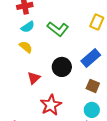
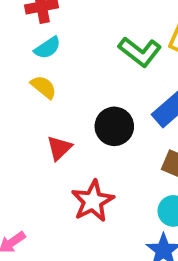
green L-shape: (58, 29) -> (140, 52), moved

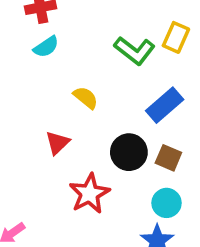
yellow semicircle: (44, 87) -> (86, 98), moved
black circle: (114, 126) -> (129, 152), moved

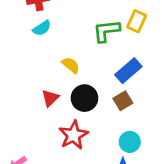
green L-shape: (135, 51) -> (106, 31), turned 136
black circle: (129, 152) -> (84, 98), moved
brown square: (168, 158) -> (123, 101), moved, turned 36

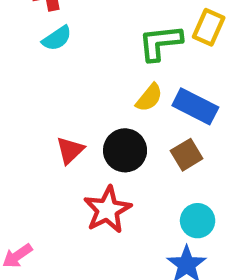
yellow semicircle: (71, 65) -> (149, 98), moved, turned 90
blue rectangle: (128, 71) -> (195, 106), turned 68

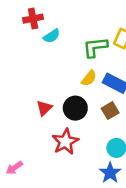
cyan semicircle: (57, 38) -> (52, 36), moved

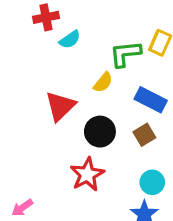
yellow semicircle: (89, 78) -> (103, 82), moved
red triangle: (44, 108) -> (60, 106), moved, size x1.5

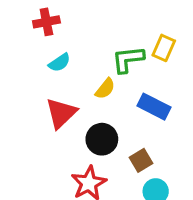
cyan semicircle: (70, 40) -> (59, 63), moved
brown square: (144, 135) -> (141, 160), moved

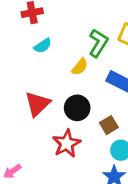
green L-shape: (128, 59) -> (98, 43), turned 128
red triangle: (61, 113) -> (37, 104), moved

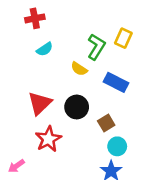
yellow semicircle: (80, 67) -> (79, 69), turned 84
red star: (67, 144) -> (48, 139), moved

